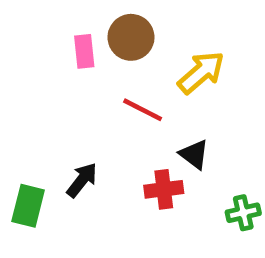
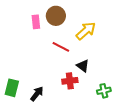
black arrow: (82, 180) -> (37, 94), moved

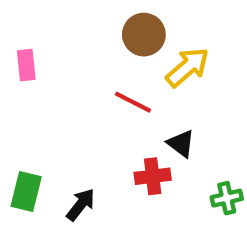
brown circle: (56, 16) -> (144, 35), moved
pink rectangle: (36, 22) -> (26, 65), moved

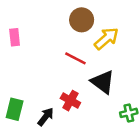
black triangle: (181, 144) -> (103, 82), size x1.5
red cross: (153, 176) -> (70, 101), moved, turned 36

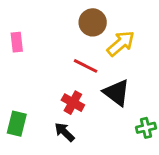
red cross: (70, 101) -> (73, 103), moved
black arrow: (46, 117) -> (65, 132), moved, turned -84

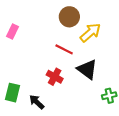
pink rectangle: (17, 42) -> (13, 32), turned 32
black arrow: (65, 132) -> (37, 102), moved

